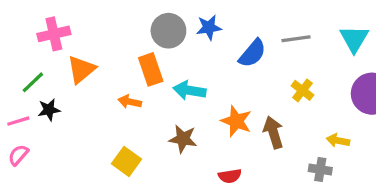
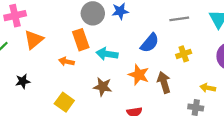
blue semicircle: (252, 53) -> (150, 43), moved
yellow cross: (302, 90) -> (184, 54), turned 32
black star: (49, 110) -> (23, 81), moved

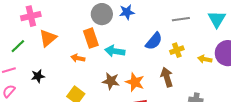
yellow cross: (184, 54) -> (177, 50), moved
orange star: (139, 75) -> (135, 82), moved
yellow arrow: (208, 88) -> (205, 59), moved

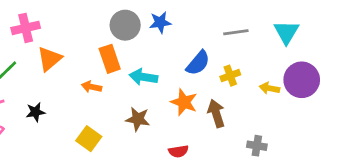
orange star: (135, 82) -> (184, 102), moved

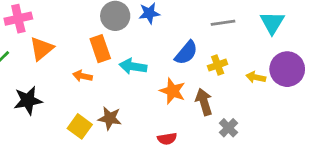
black star: (35, 112) -> (28, 101), size x1.5
brown star: (138, 119) -> (110, 118), moved
gray cross: (257, 146) -> (228, 128), moved, turned 36

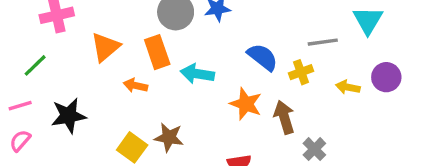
gray line: (223, 23) -> (323, 42), moved
orange triangle: (42, 49) -> (105, 47), moved
blue semicircle: (186, 53) -> (263, 57), turned -92
purple circle: (287, 69) -> (386, 77), size x0.7

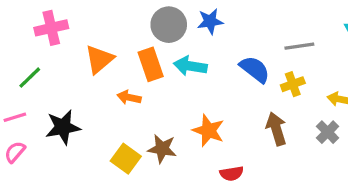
gray line: (323, 42) -> (299, 46), moved
cyan arrow: (197, 74) -> (190, 66), moved
orange star: (246, 104) -> (208, 130), moved
gray cross: (314, 149) -> (328, 132), moved

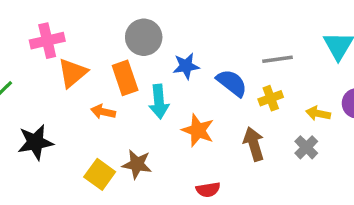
blue star: (210, 21) -> (186, 66), moved
pink cross: (51, 28) -> (47, 41), moved
cyan arrow: (190, 66) -> (159, 102), moved, turned -104
orange star: (208, 130) -> (198, 130), moved

